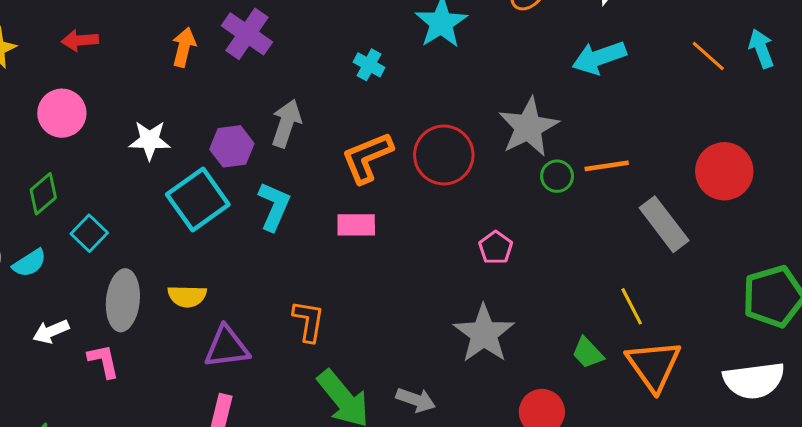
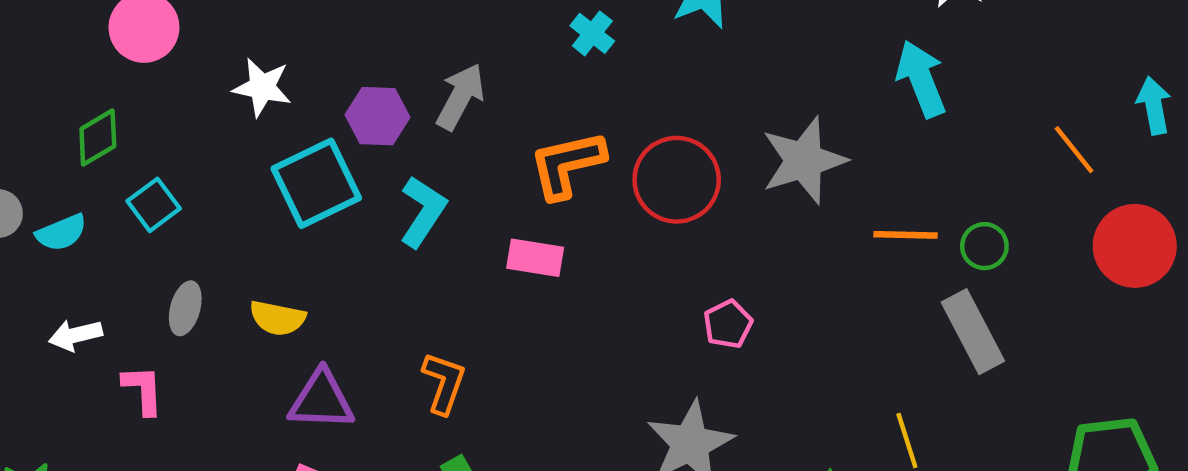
orange line: (708, 56) -> (1074, 150), moved
cyan arrow: (599, 58) -> (921, 79), turned 78
red circle: (724, 171) -> (1135, 246), moved
green circle: (557, 176) -> (984, 246), moved
gray ellipse: (123, 300) -> (185, 308), size x0.6

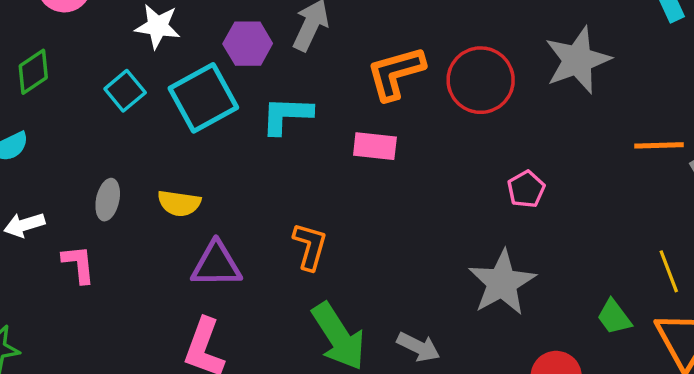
cyan square: (154, 205) -> (125, 91), moved
cyan L-shape: (423, 211) -> (287, 115), turned -118
orange line: (906, 235) -> (659, 145), moved

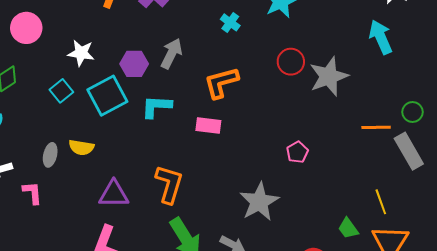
red circle: (481, 80) -> (291, 62), moved, size x0.7
yellow semicircle: (179, 203) -> (81, 147), moved
orange L-shape: (310, 246) -> (169, 184), size x1.4
gray star: (502, 283) -> (259, 202), moved

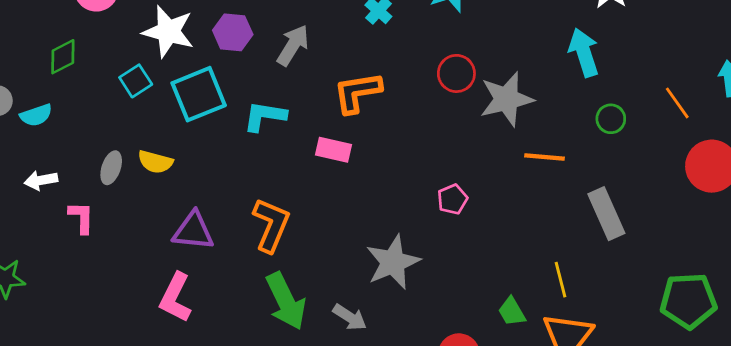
white star: (81, 53) -> (168, 32), size x1.4
purple hexagon: (134, 64) -> (233, 32), moved
green circle: (412, 112) -> (611, 119), moved
orange line: (376, 127) -> (544, 157), moved

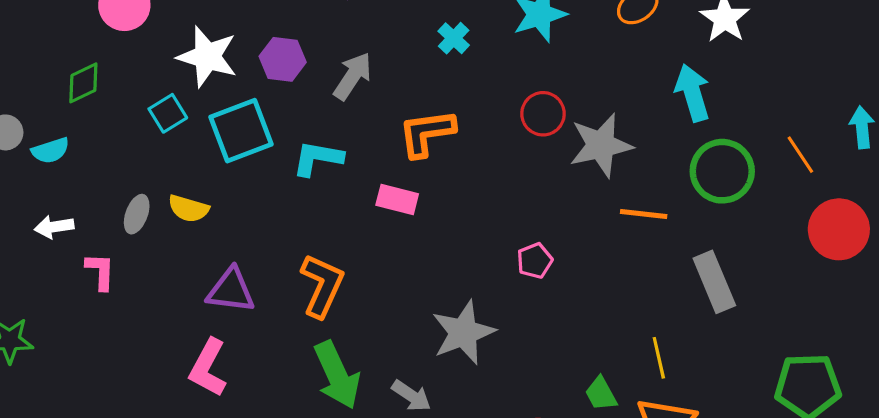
green circle: (611, 119) -> (722, 171), size x1.8

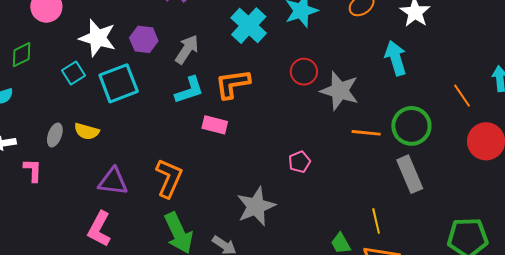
cyan cross: (454, 38) -> (249, 26), size x1.8
gray star: (601, 145) -> (340, 91), turned 30
cyan L-shape: (318, 158) -> (189, 90), moved, turned 152
green circle: (722, 171) -> (411, 126), moved

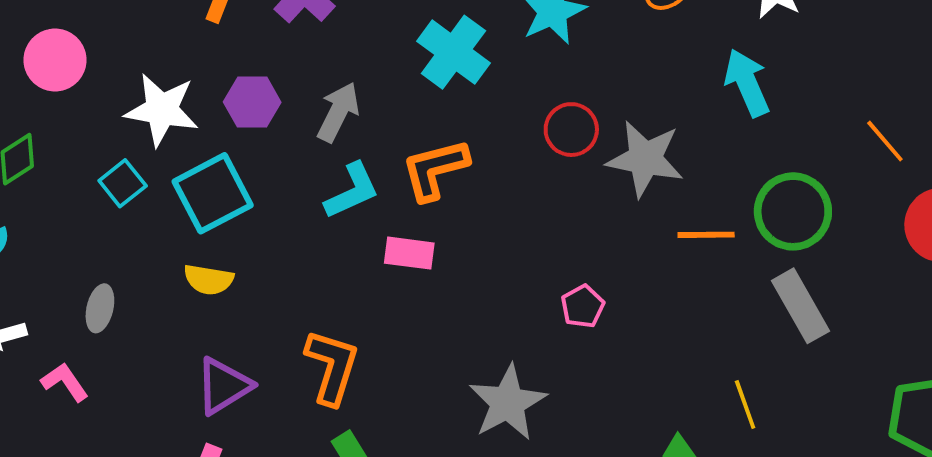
yellow semicircle: (87, 131) -> (209, 280), moved
pink L-shape: (33, 170) -> (65, 382), turned -30
purple triangle: (113, 181) -> (224, 386), turned -32

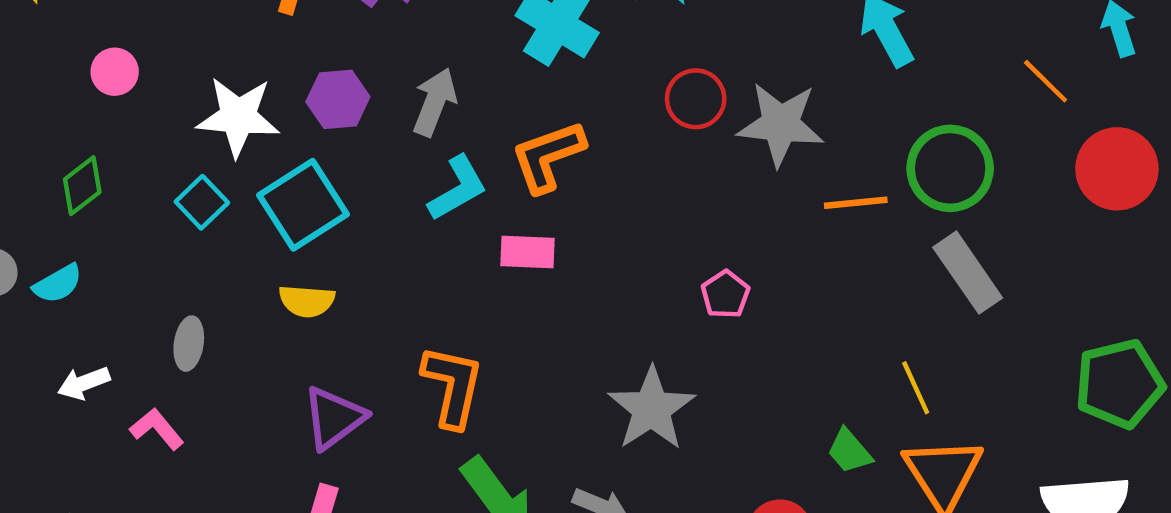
pink circle: (55, 60) -> (115, 72), size x0.7

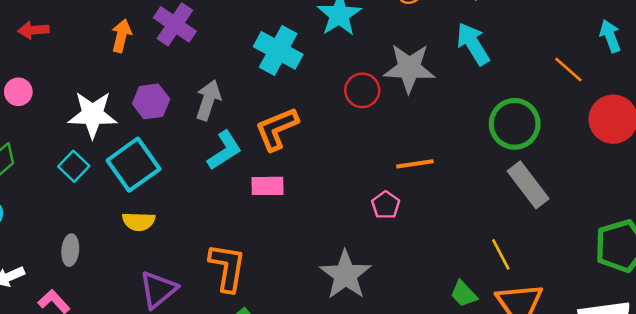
gray star: (781, 124) -> (409, 68), moved
orange line: (856, 203) -> (415, 164), moved

